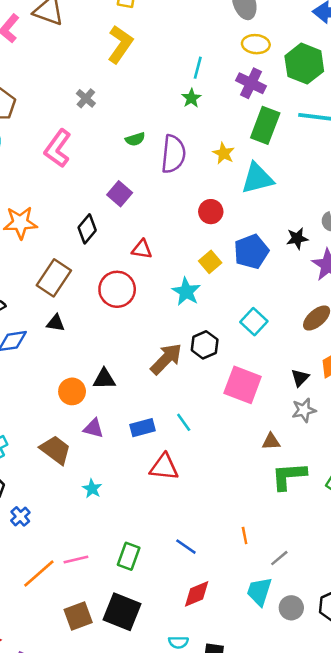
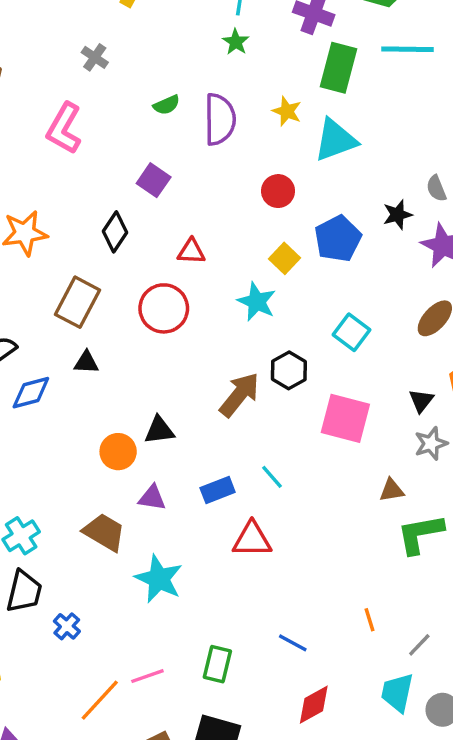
cyan star: (92, 489) -> (159, 579), size x1.8

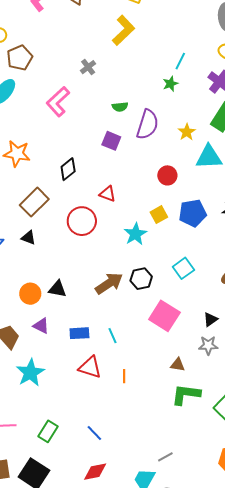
purple square: (154, 180) -> (111, 141), moved, turned -30
orange line: (370, 620) -> (124, 376), moved

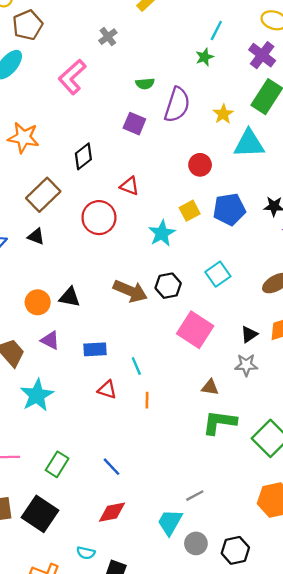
brown arrow: (109, 283) -> (130, 291), turned 56
cyan line: (113, 336) -> (136, 366), moved
red triangle: (90, 367) -> (107, 390), size x0.7

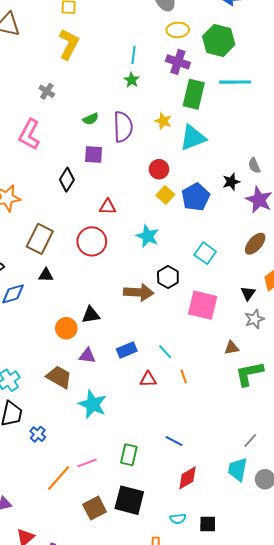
black diamond: (83, 156) -> (67, 180), moved
yellow square: (190, 211) -> (165, 195), moved

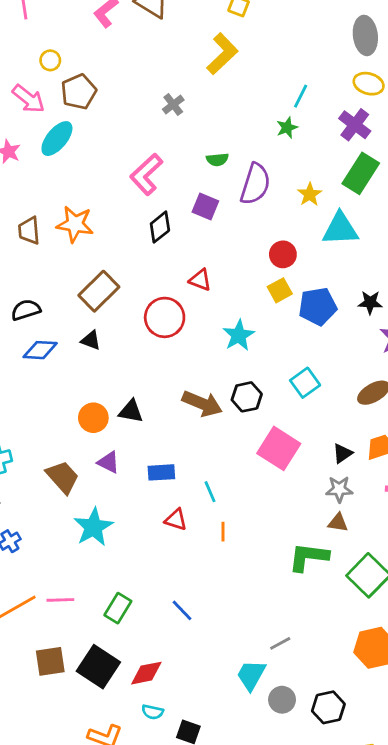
pink L-shape: (29, 134) -> (146, 174), moved
brown triangle: (231, 348) -> (338, 523), moved
red diamond: (187, 478) -> (146, 673), moved

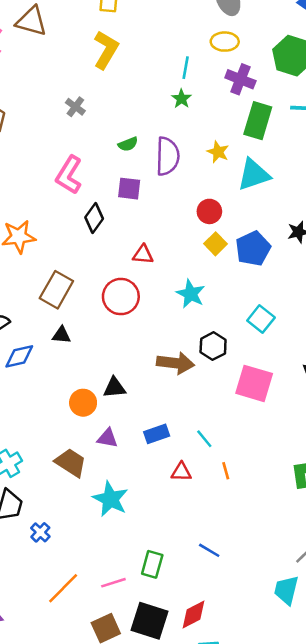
yellow ellipse: (369, 84) -> (225, 42), moved
pink line: (60, 600) -> (113, 583), moved

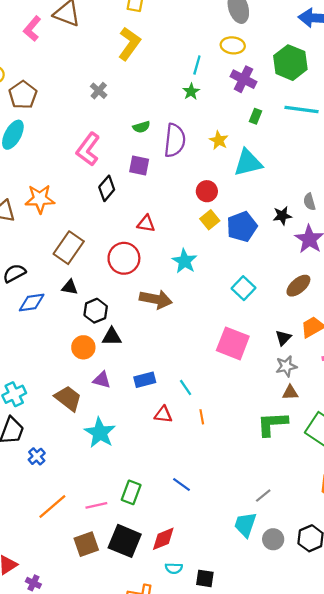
green rectangle: (258, 121) -> (255, 116), size x0.5
black hexagon: (213, 346) -> (96, 311), moved
brown arrow: (175, 363) -> (156, 299), moved

